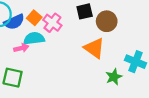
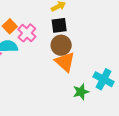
brown circle: (107, 21) -> (61, 45), moved

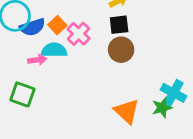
orange triangle: (65, 62) -> (127, 111), moved
green star: (81, 92) -> (162, 108), moved

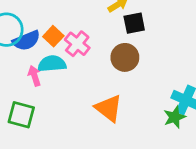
black square: (119, 25) -> (134, 23), moved
pink arrow: (37, 60) -> (34, 76), turned -96
orange triangle: (127, 111) -> (109, 108), moved

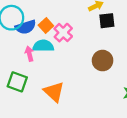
brown circle: (125, 57) -> (103, 61), moved
orange triangle: (109, 108) -> (54, 92), moved

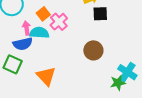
blue semicircle: (26, 27) -> (23, 44), moved
pink arrow: (29, 54) -> (26, 28), moved

